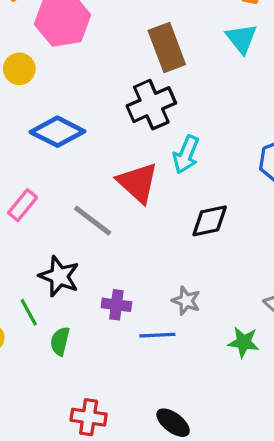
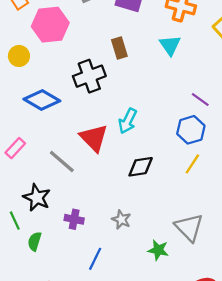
brown rectangle: (167, 48) -> (119, 48), size x0.7
black cross: (151, 105) -> (89, 76), moved
blue line: (157, 335) -> (95, 259), moved, turned -65

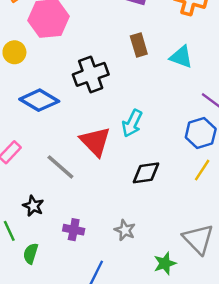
cyan triangle: (170, 45) -> (181, 57), moved, turned -35
brown rectangle: (119, 48) -> (139, 45), moved
black star: (37, 198) -> (33, 206), size x0.7
green star: (158, 250) -> (165, 263), turned -30

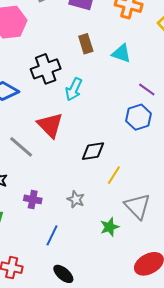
cyan arrow: (132, 123) -> (74, 89), moved
yellow line: (202, 170) -> (114, 175), moved

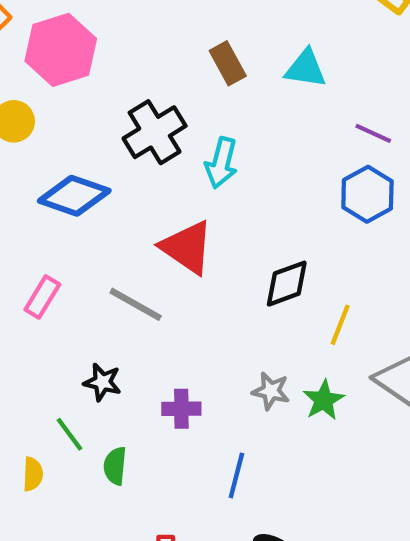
green star: (110, 227) -> (324, 400), moved

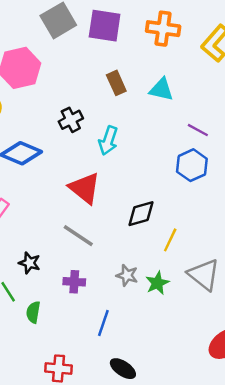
black cross: (155, 132) -> (71, 120), size x0.7
gray line: (136, 304) -> (78, 236), moved

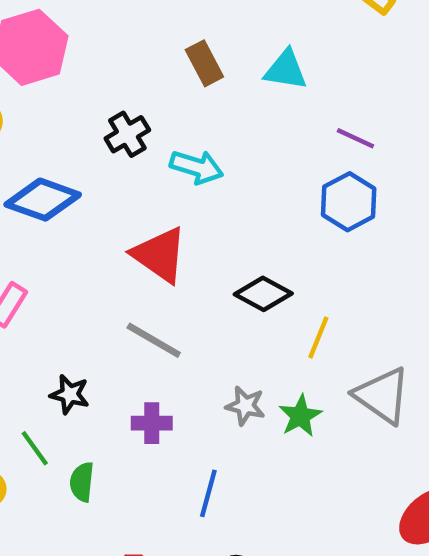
cyan arrow: (108, 141) -> (197, 167), turned -88
black diamond: (141, 214) -> (263, 294), turned 48

